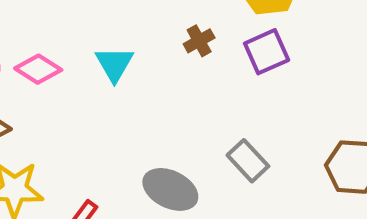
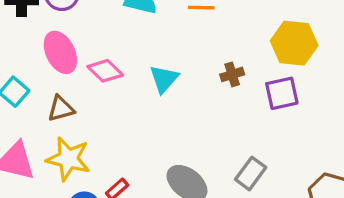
gray rectangle: (248, 161) -> (251, 173), turned 68

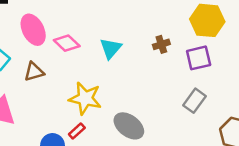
yellow star: (68, 159) -> (85, 98), moved
gray rectangle: (251, 173) -> (195, 101), moved

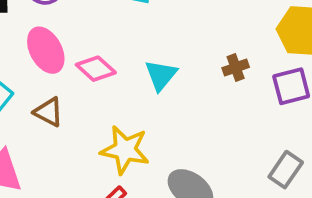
brown triangle: (34, 72) -> (49, 112), turned 45
gray rectangle: (195, 101) -> (286, 170), moved

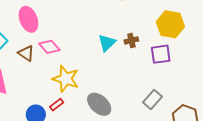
pink diamond: (96, 69) -> (49, 47), moved
cyan triangle: (161, 75) -> (107, 43), moved

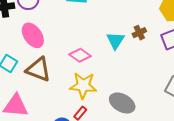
pink diamond: (49, 47) -> (80, 55), moved
brown triangle: (26, 53) -> (38, 69), size x1.5

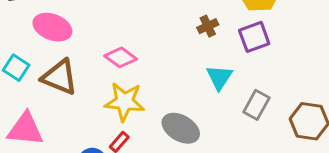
pink ellipse: (33, 35) -> (52, 27), turned -35
cyan triangle: (116, 40) -> (219, 77), moved

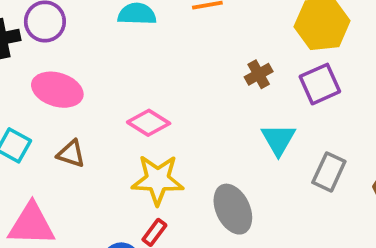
brown triangle: (60, 77) -> (71, 154), size x0.6
gray ellipse: (181, 128) -> (233, 209), turned 39

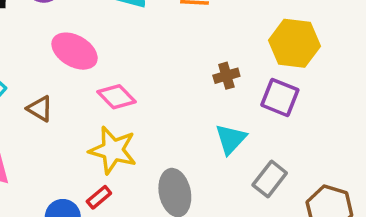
purple square: (320, 84) -> (280, 97), turned 33
pink ellipse: (57, 90) -> (75, 51), moved

